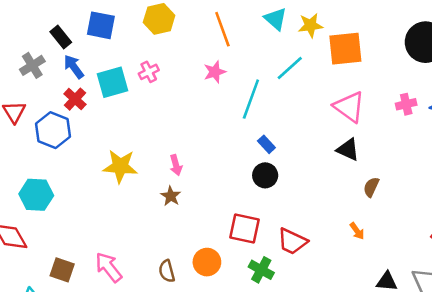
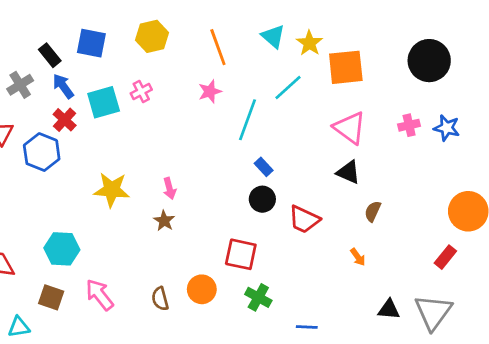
yellow star: (310, 25) -> (309, 43), turned -30
cyan hexagon: (36, 195) -> (62, 249), moved
red trapezoid: (292, 241) -> (304, 219), moved

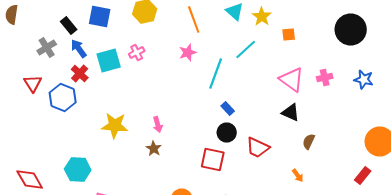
orange square: (346, 67) -> (289, 34), size x0.5
pink cross: (409, 125) -> (325, 78), moved
red square: (241, 254) -> (213, 160), moved

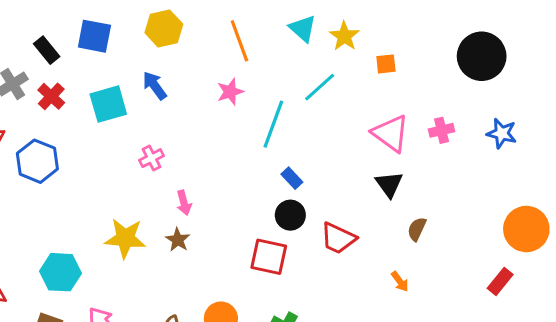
blue arrow: (79, 48) -> (155, 86), moved
pink cross: (137, 52) -> (152, 158), moved
red cross: (80, 74) -> (51, 96), moved
black triangle: (291, 112) -> (389, 184), turned 30
yellow star: (115, 126) -> (125, 238), moved

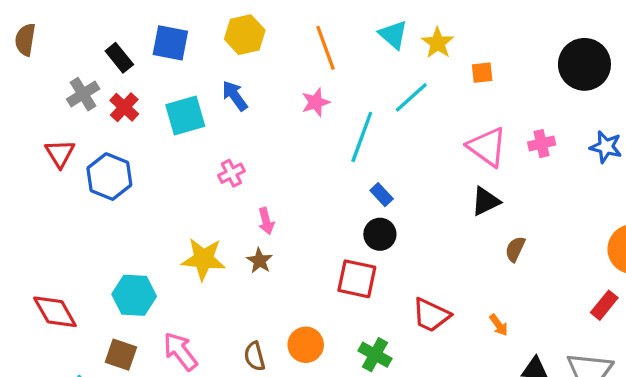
black triangle: (389, 184) -> (485, 201), turned 40
red trapezoid: (338, 238) -> (431, 315), moved
orange arrow: (400, 281) -> (499, 325), moved

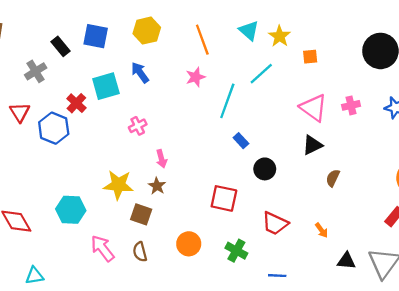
red cross: (124, 107) -> (76, 103), moved
black circle: (380, 234) -> (265, 169), moved
brown square: (121, 355) -> (141, 214), moved
brown semicircle: (255, 356) -> (140, 252), moved

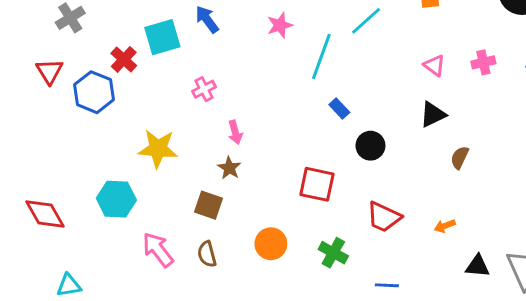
pink triangle: (314, 108) -> (434, 65), size x0.6
yellow star: (118, 185) -> (158, 149), moved
orange arrow: (321, 230) -> (445, 226), turned 105

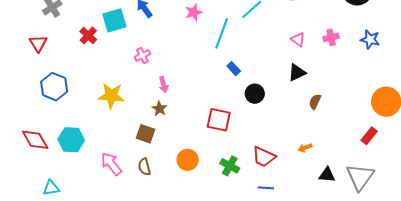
blue hexagon: (94, 92) -> (54, 87), moved
cyan hexagon: (116, 199) -> (71, 140), moved
red trapezoid: (384, 217) -> (264, 157), moved

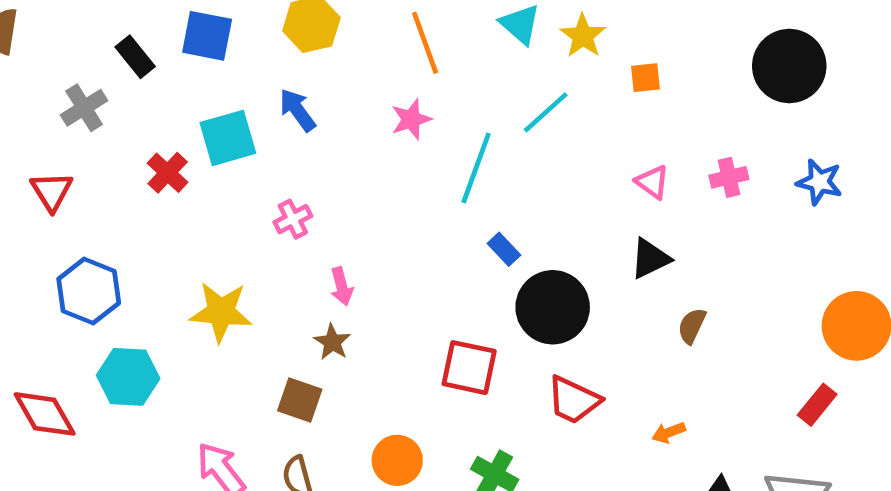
black circle: (255, 94) -> (553, 307), size x1.6
cyan hexagon: (71, 140) -> (128, 377), moved
red trapezoid: (264, 157) -> (574, 400), moved

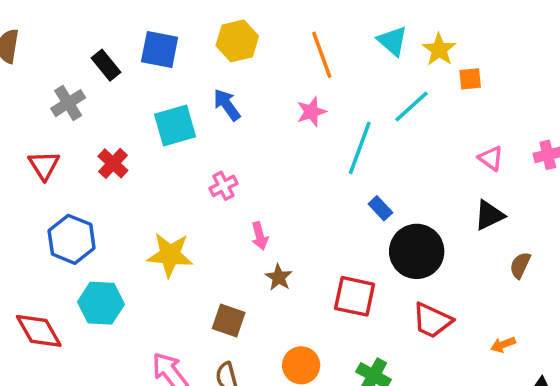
orange square: (645, 78) -> (470, 79), moved
red cross: (168, 173) -> (113, 163), moved
brown star: (332, 342) -> (279, 277), moved

